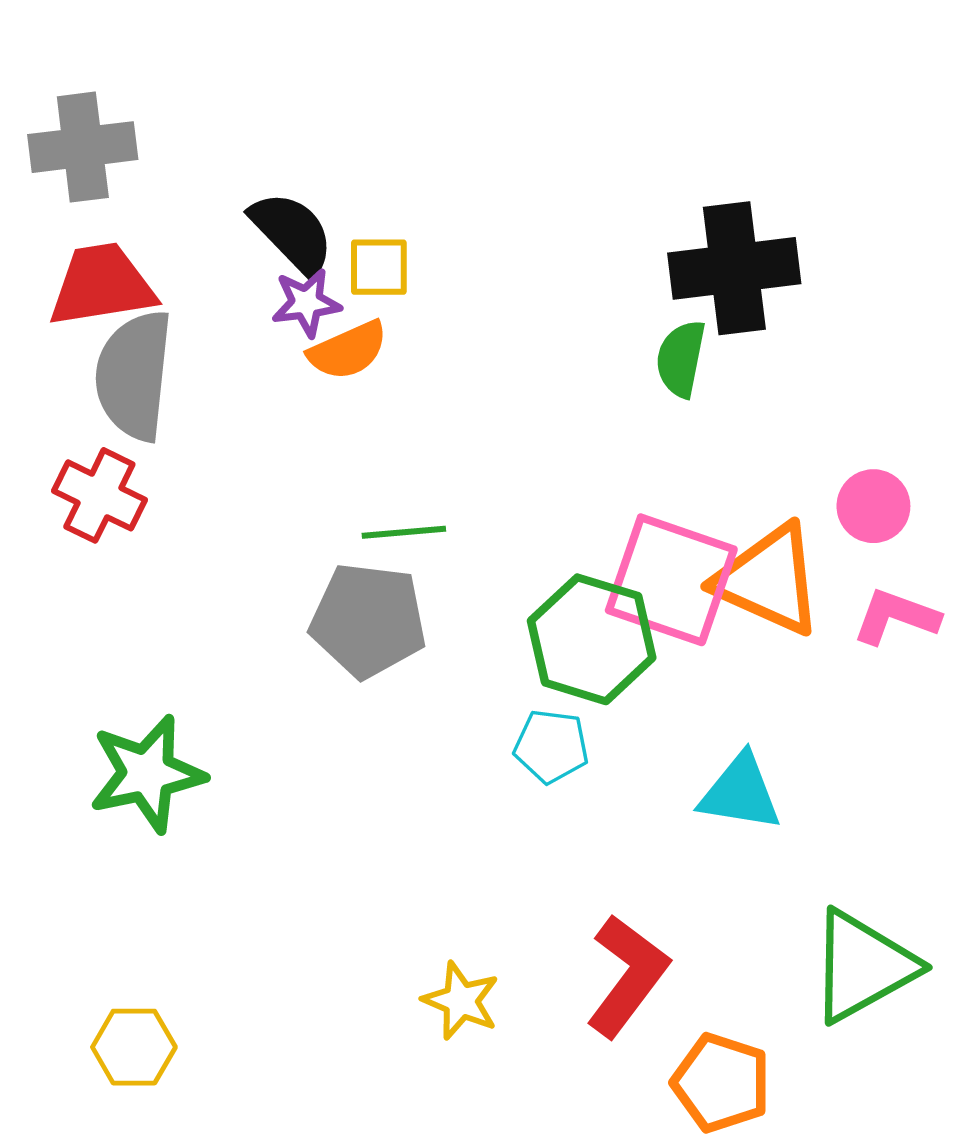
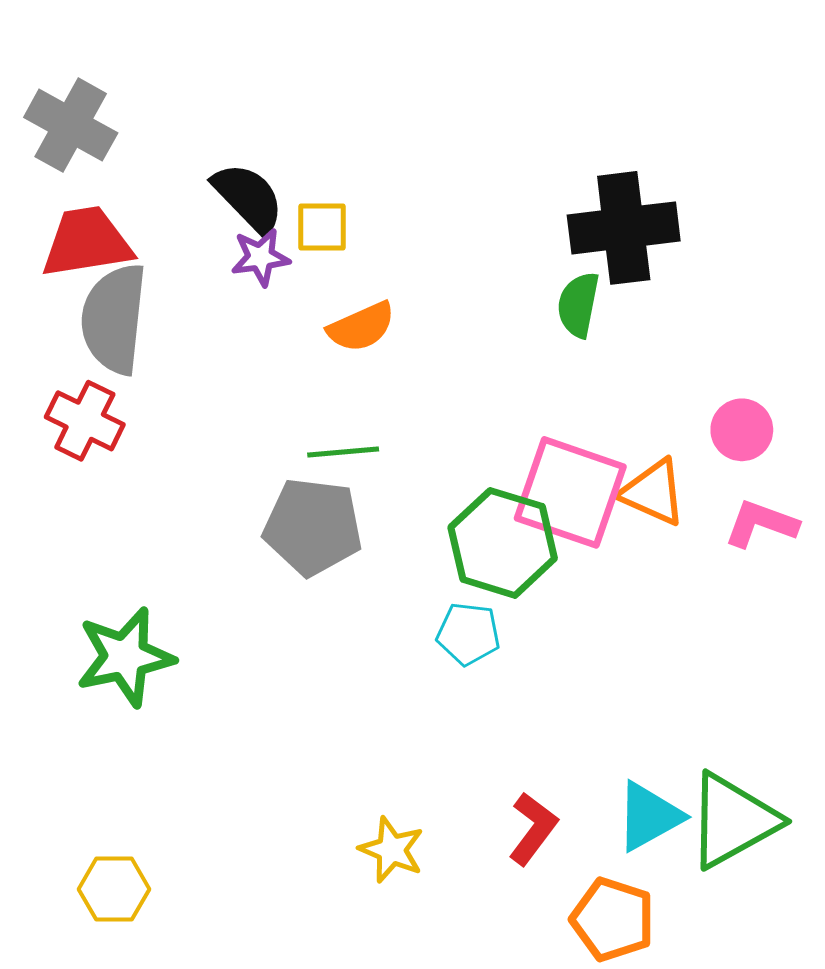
gray cross: (83, 147) -> (71, 125), turned 36
orange semicircle: (348, 350) -> (361, 327), moved
orange triangle: (769, 580) -> (653, 492), size x0.7
cyan triangle: (740, 793) -> (649, 816), moved, turned -38
red L-shape: (627, 976) -> (533, 829), size x0.7

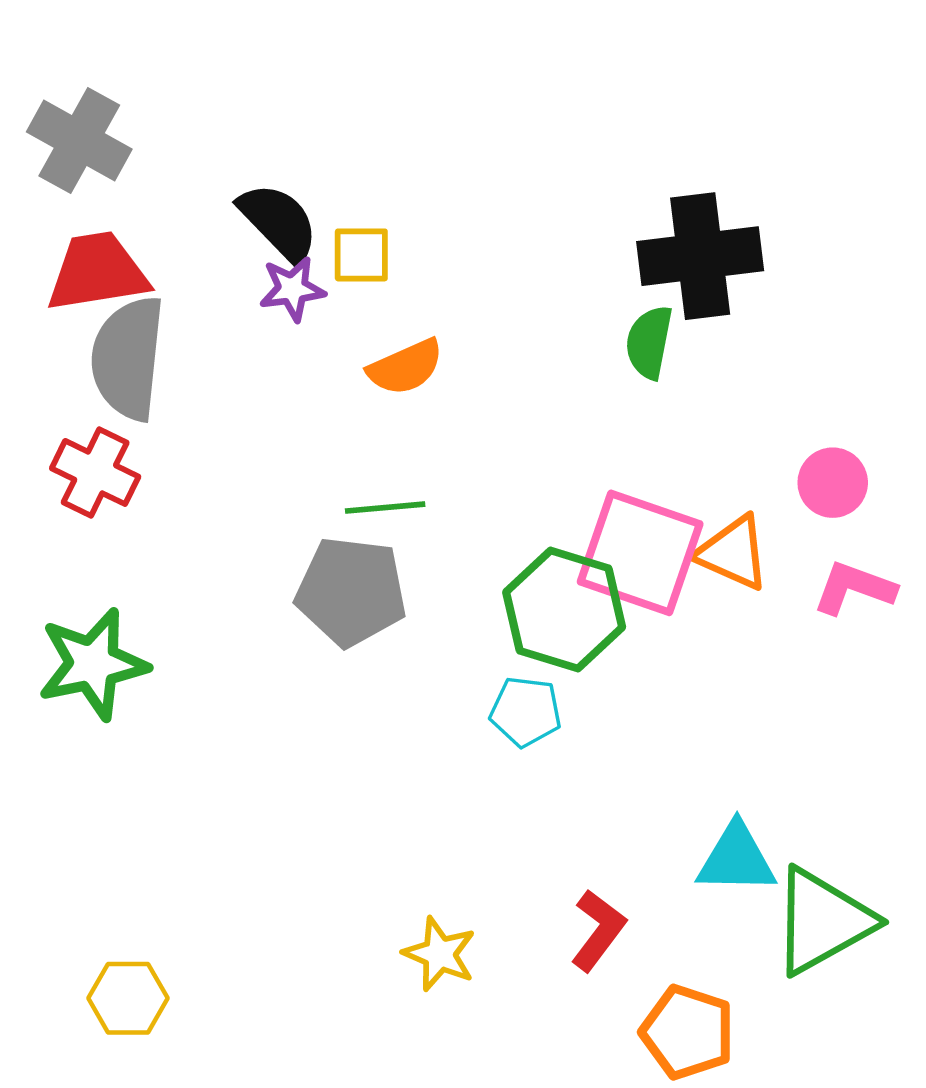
green star: (125, 657) -> (93, 664), moved
cyan triangle: (649, 816) -> (736, 859), moved, turned 30

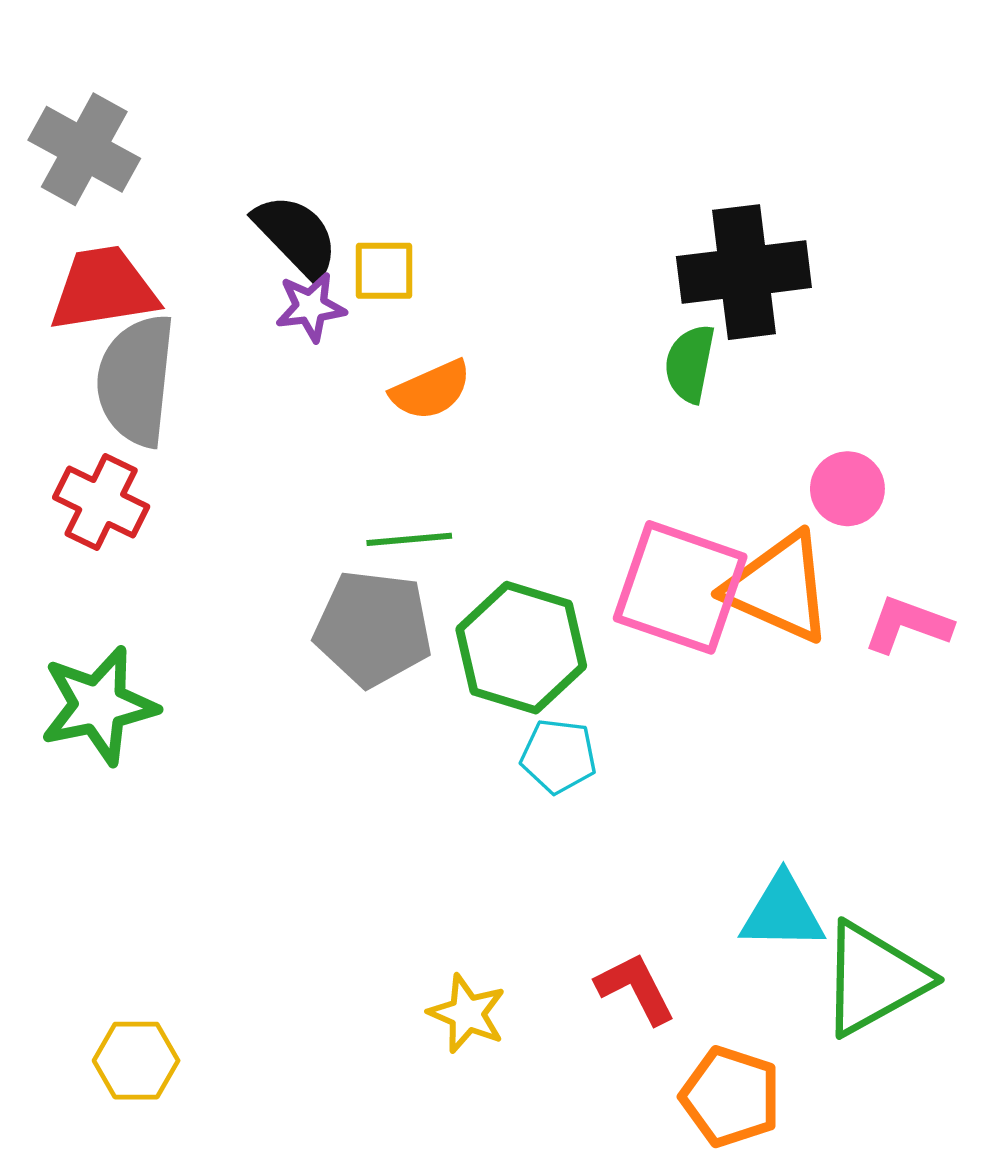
pink circle: (833, 483) -> (847, 489), moved
orange triangle: (733, 553) -> (779, 587), size x1.4
green hexagon: (564, 610) -> (521, 648), moved
red L-shape: (598, 930) -> (636, 988), turned -64

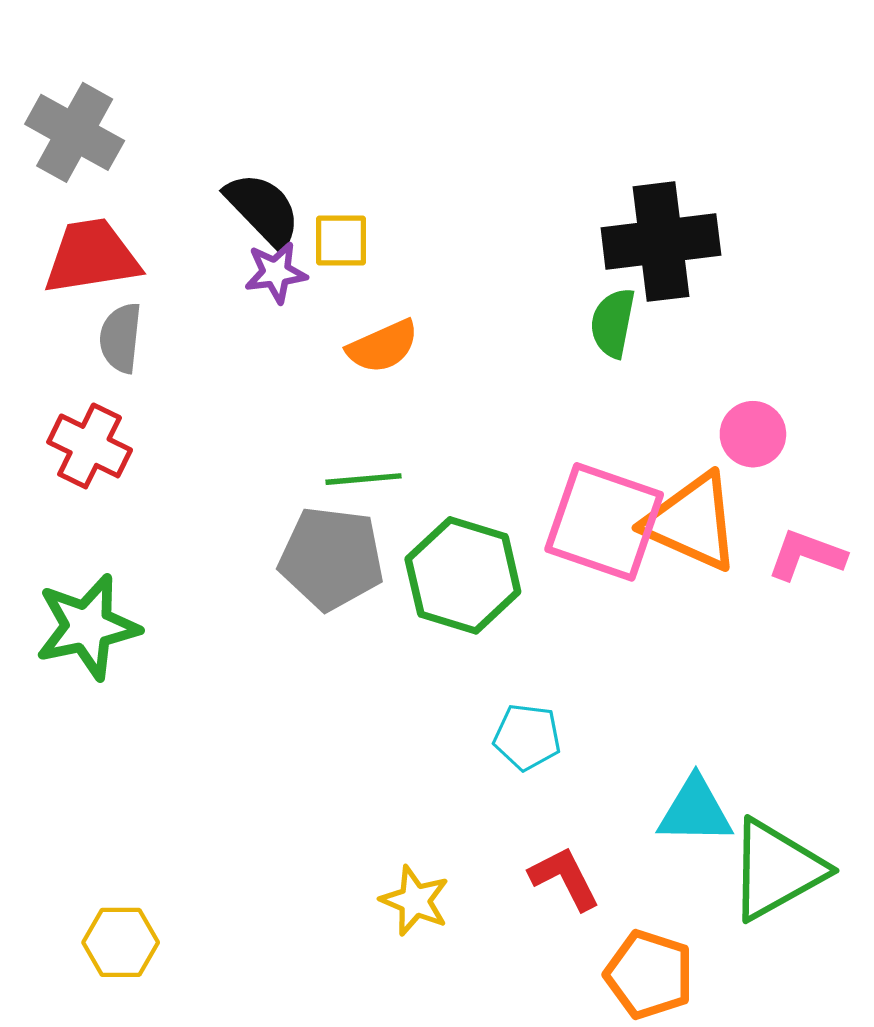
gray semicircle: (136, 380) -> (121, 338), size x0.6
cyan pentagon: (559, 756) -> (527, 737), moved

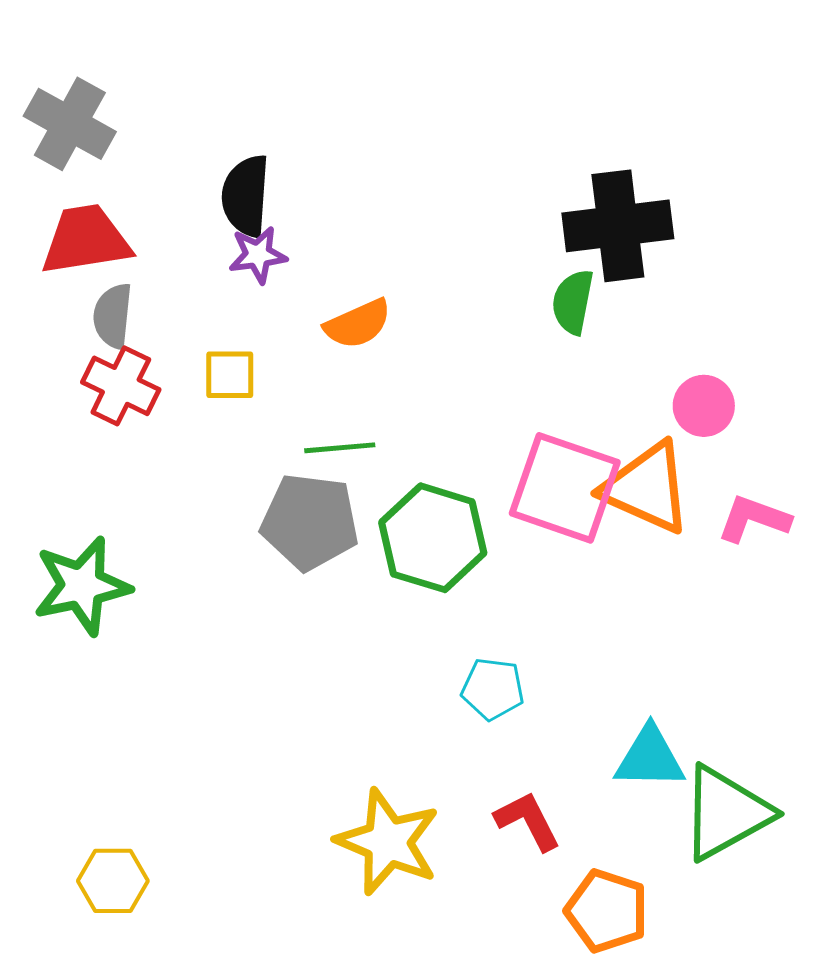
black semicircle: (263, 209) -> (246, 196), turned -132
yellow square: (341, 240) -> (230, 375), moved
red cross: (90, 446) -> (121, 386), moved
yellow star: (415, 901) -> (388, 842), size x1.6

